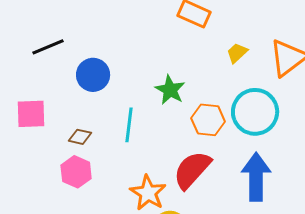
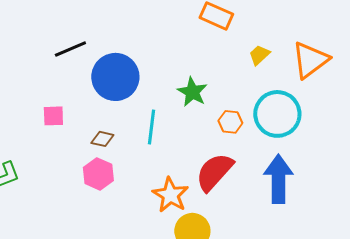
blue circle: (93, 75) -> (115, 77), size x1.4
pink square: (31, 114) -> (53, 116), size x0.7
orange hexagon: (208, 120) -> (230, 122), size x0.7

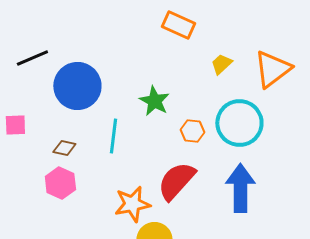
orange star: (170, 195) -> (132, 204), turned 30

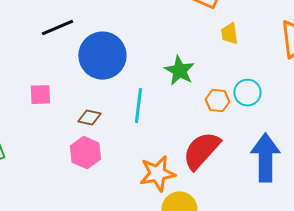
yellow trapezoid: (221, 64) -> (229, 34), moved, turned -55
cyan circle: (239, 123) -> (247, 93), moved, size x0.6

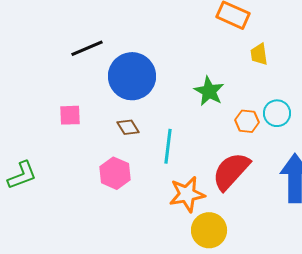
cyan line: (138, 106) -> (168, 146), moved
brown diamond: (89, 118) -> (128, 127), moved, turned 45

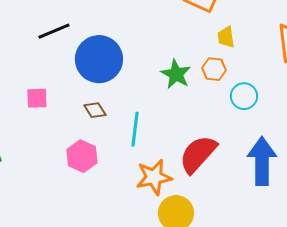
orange hexagon: (247, 121) -> (214, 69), moved

